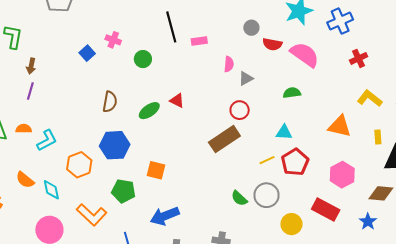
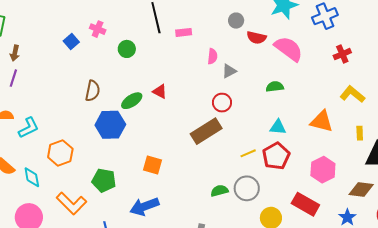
cyan triangle: (284, 132) -> (278, 127), moved
blue hexagon: (115, 145) -> (110, 125), moved
orange square: (156, 170) -> (153, 165), moved
green semicircle: (239, 198) -> (219, 191), turned 120

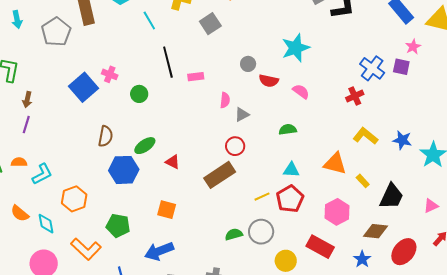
blue cross: (325, 16) -> (372, 68), moved, turned -30
blue square: (71, 42) -> (84, 87), size x1.8
pink semicircle: (289, 49) -> (301, 91), size x0.6
red triangle: (160, 91) -> (173, 162), moved
yellow rectangle: (360, 133) -> (363, 181), moved, turned -40

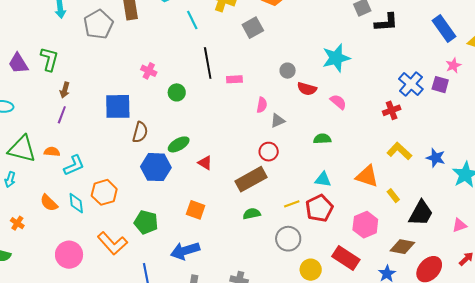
blue square: (84, 87) -> (118, 106), moved, turned 36
cyan diamond: (46, 224) -> (76, 203), moved
green semicircle: (234, 234) -> (252, 214), moved

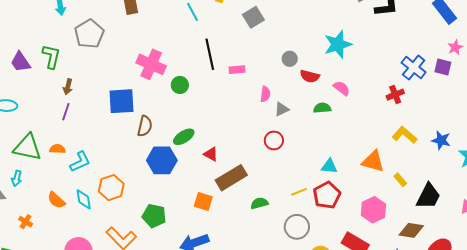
gray pentagon: (98, 24) -> (89, 34), moved
pink cross: (149, 71) -> (151, 64), size x1.8
green semicircle: (322, 139) -> (322, 108), moved
brown rectangle: (251, 179) -> (231, 178), moved

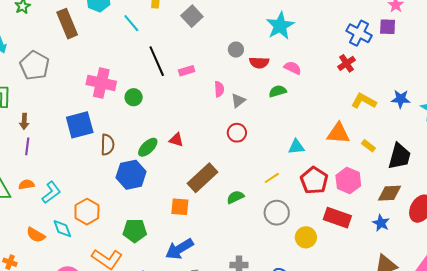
red triangle: (211, 154) -> (176, 140), moved
red pentagon: (327, 195) -> (314, 180), moved

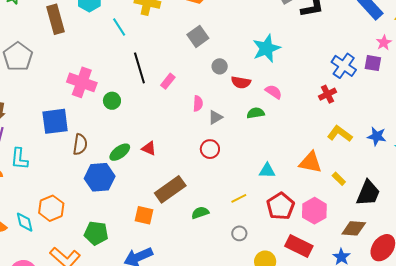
gray square: (192, 16) -> (198, 36), moved
pink rectangle: (187, 71) -> (168, 81), turned -42
cyan L-shape: (51, 192) -> (19, 159), moved, turned 125
gray circle: (277, 213) -> (239, 233), size x0.6

